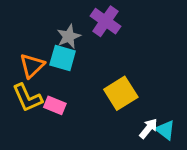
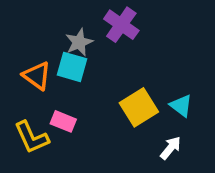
orange triangle: (32, 66) -> (37, 76), turned -40
yellow L-shape: (27, 98) -> (31, 137), moved
cyan triangle: (165, 130) -> (181, 106), moved

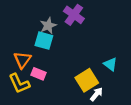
orange triangle: (37, 76) -> (22, 60), moved, turned 30
yellow square: (139, 107) -> (87, 80), moved
white arrow: (171, 148) -> (96, 94), moved

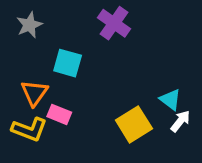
gray star: (48, 26) -> (29, 25), moved
yellow L-shape: (19, 83) -> (29, 129), turned -45
white arrow: (96, 94) -> (180, 121), moved

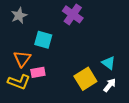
pink rectangle: (59, 114) -> (38, 72), turned -32
white arrow: (180, 121) -> (110, 85), moved

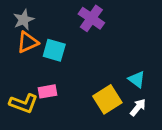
orange triangle: (22, 59) -> (28, 42), moved, turned 30

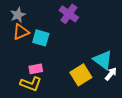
cyan triangle: (137, 79) -> (103, 60), size x1.5
yellow L-shape: (24, 103) -> (31, 84), moved
white arrow: (138, 107) -> (111, 74), moved

